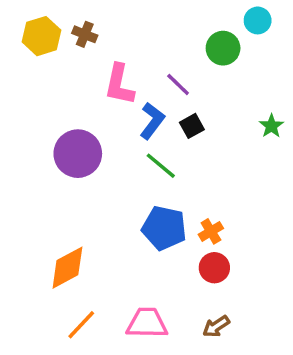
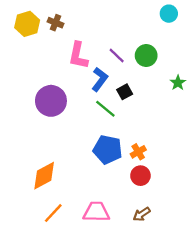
green circle: (223, 48) -> (146, 56), moved
black square: (192, 126) -> (125, 92), moved

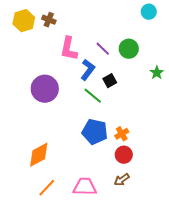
brown arrow: (142, 214) -> (122, 180), moved

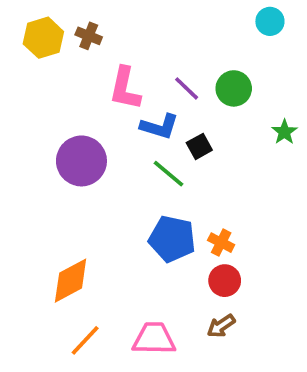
blue L-shape: (88, 70) -> (159, 127), turned 70
orange cross: (122, 134) -> (221, 243), turned -32

